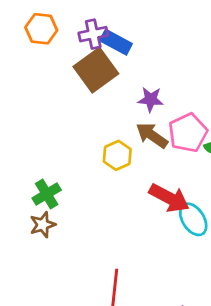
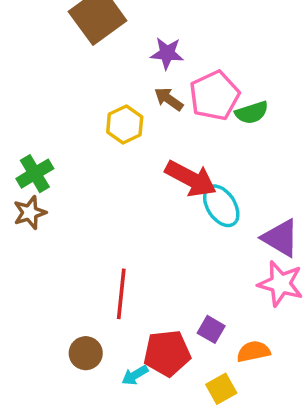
brown arrow: (152, 135) -> (169, 99), size x0.7

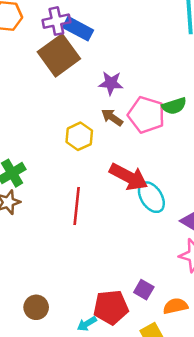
pink pentagon: (214, 96) -> (146, 115), turned -30
green semicircle: (252, 113) -> (174, 106), moved
red line: (121, 294) -> (77, 206), moved
brown circle: (86, 353) -> (36, 307), moved

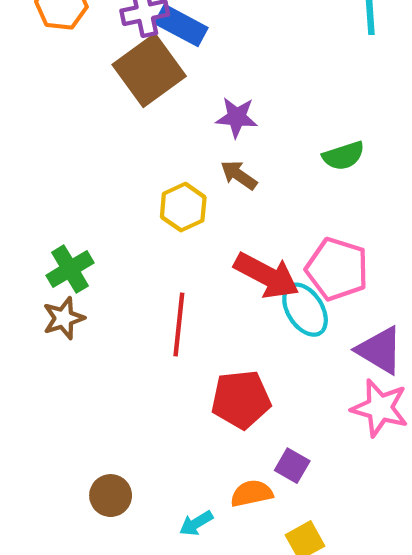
pink pentagon: (146, 115) -> (337, 269), moved
orange semicircle: (175, 306) -> (252, 493), moved
red pentagon: (111, 307) -> (241, 399), moved

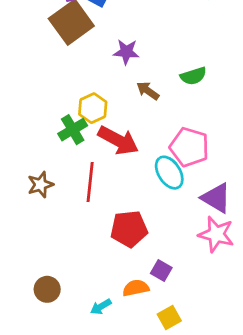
brown arrow: (239, 175) -> (148, 91), moved
green cross: (70, 269) -> (73, 130), moved
red arrow: (267, 275) -> (118, 140), moved
brown star: (64, 318) -> (40, 185), moved

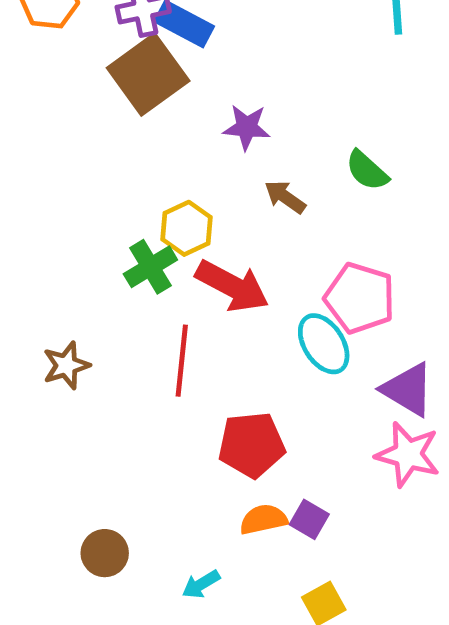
green semicircle: (193, 76) -> (367, 171), turned 60
brown star: (40, 185) -> (66, 365), moved
orange semicircle: (136, 288) -> (263, 519), moved

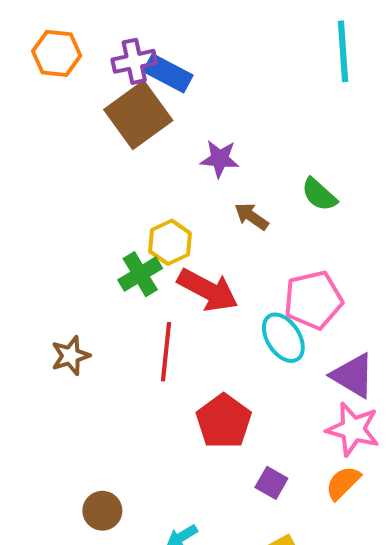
pink pentagon: (360, 298) -> (313, 300), turned -30
red pentagon: (251, 445) -> (224, 421), turned -30
orange semicircle: (263, 519) -> (343, 483), moved, turned -33

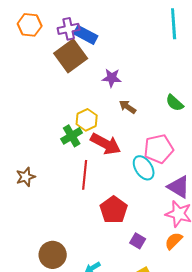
green semicircle: (319, 195) -> (175, 103), moved
brown star: (71, 356) -> (26, 177), moved
brown circle: (102, 511) -> (53, 255), size x1.4

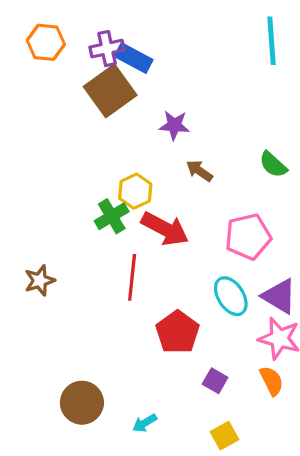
cyan ellipse: (144, 168) -> (231, 296), moved
orange semicircle: (174, 241) -> (272, 381), turned 108

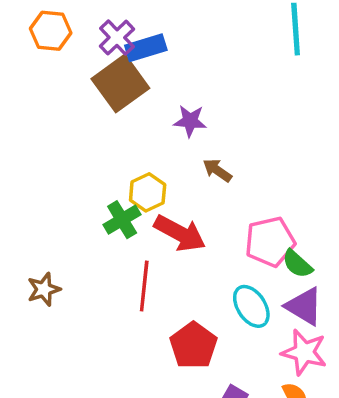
purple cross: (107, 49) -> (117, 38), turned -32
blue rectangle: (134, 58) -> (146, 48), turned -45
green semicircle: (273, 165) -> (297, 264), moved

